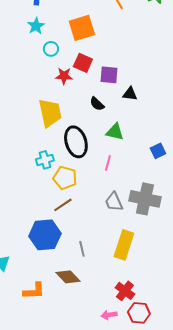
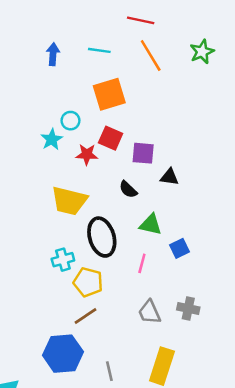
cyan star: (36, 26) -> (52, 139), moved
yellow trapezoid: (50, 113) -> (69, 201), turned 116
blue square: (158, 151) -> (179, 248), moved
gray cross: (145, 199) -> (188, 308), size x0.6

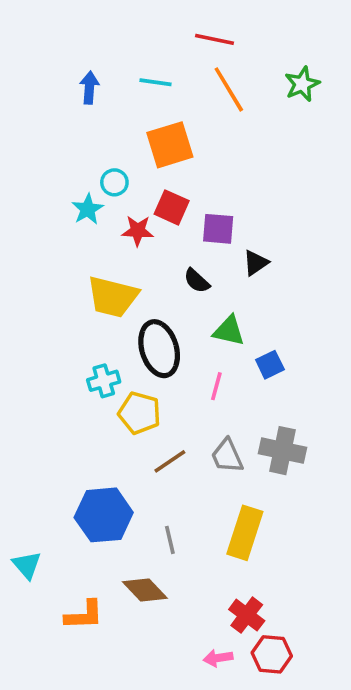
black triangle: (169, 177) -> (256, 263), turned -42
gray cross: (188, 308) -> (282, 451), size x1.4
brown line: (86, 316) -> (170, 461), moved

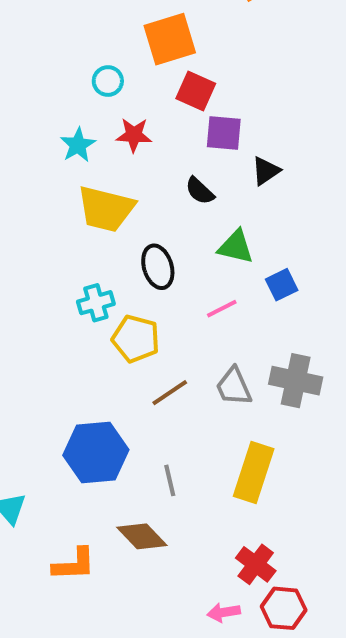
red square: (172, 207) -> (196, 91), moved
cyan star: (88, 209) -> (78, 145), moved
black ellipse: (159, 349) -> (158, 267), size x0.7
pink line: (216, 386) -> (222, 309), turned 48

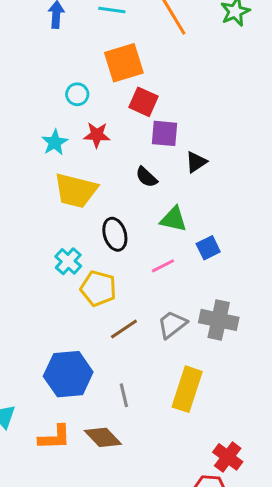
cyan cross: (96, 303) -> (68, 261), turned -32
gray trapezoid: (234, 387) -> (172, 324), turned 76
orange L-shape: (74, 564) -> (55, 437), moved
red cross: (256, 564) -> (228, 457), moved

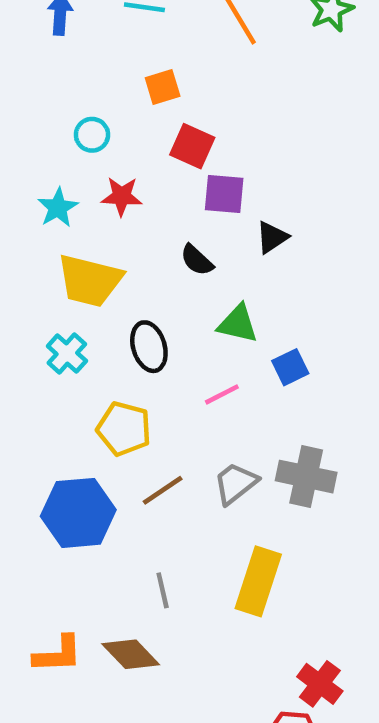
orange square: (124, 63) -> (163, 87), size x0.6
cyan cross: (68, 261) -> (67, 353), moved
blue hexagon: (68, 374) -> (78, 513), moved

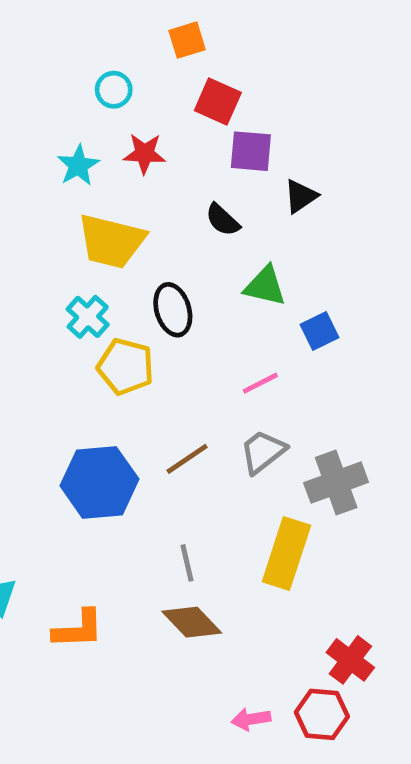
pink line: (222, 394) -> (260, 383), moved
yellow pentagon: (124, 429) -> (126, 367), moved
gray cross: (306, 477) -> (336, 482), moved, turned -32
brown diamond: (131, 654) -> (192, 622), moved

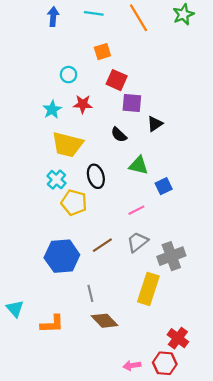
gray line: (187, 563) -> (90, 293), moved

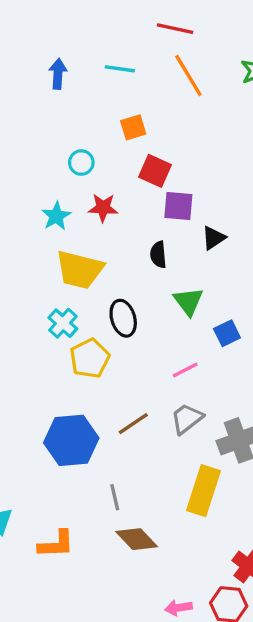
black semicircle: (119, 135) -> (158, 255), turned 42
green triangle: (139, 165) -> (188, 301), turned 40
yellow pentagon: (74, 203) -> (90, 358), turned 30

